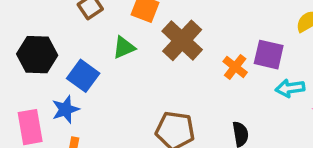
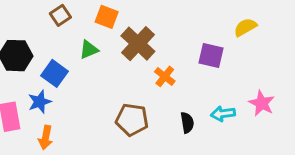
orange cross: (235, 67) -> (165, 76), moved
cyan arrow: (290, 88) -> (223, 114), moved

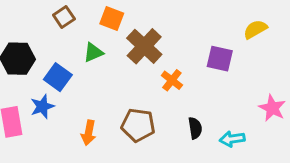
cyan arrow: (223, 114) -> (232, 139), moved
orange arrow: (46, 138) -> (89, 133), moved

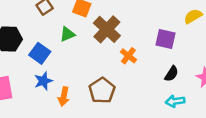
blue star: (42, 106) -> (43, 81), moved
brown pentagon: (138, 125) -> (102, 90), turned 30
black semicircle: (195, 128) -> (171, 74), moved, turned 42

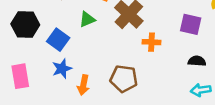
orange cross: (128, 56) -> (151, 42), turned -35
black semicircle: (171, 74) -> (197, 61), turned -119
brown pentagon: (102, 90) -> (124, 79), turned -30

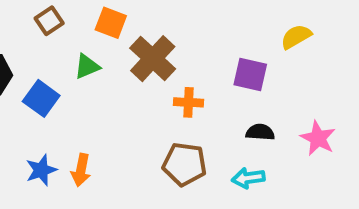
blue star: (62, 69) -> (41, 170), moved
brown pentagon: (124, 79) -> (185, 164), moved
cyan arrow: (201, 90) -> (248, 178), moved

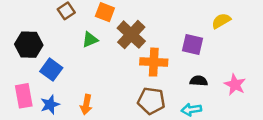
blue square: (41, 98) -> (51, 70), moved
orange cross: (189, 102) -> (154, 62), size x1.5
blue star: (41, 170) -> (50, 105), moved

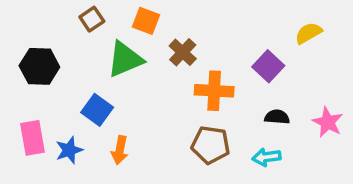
brown cross: (131, 35) -> (183, 52), size x0.7
green triangle: (90, 40) -> (125, 59), size x1.6
purple square: (192, 45) -> (268, 66), turned 30
blue square: (51, 70) -> (97, 110), moved

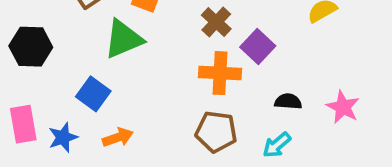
brown cross: (183, 52) -> (216, 22), moved
purple square: (268, 66) -> (258, 47), moved
orange arrow: (120, 150) -> (118, 137), turned -120
cyan arrow: (267, 157) -> (277, 145), turned -32

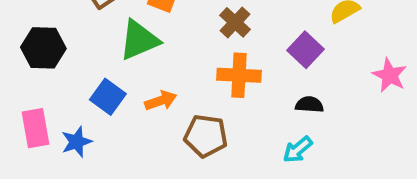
purple square: (258, 47) -> (305, 50), moved
pink star: (343, 107) -> (390, 75), moved
brown pentagon: (216, 132) -> (206, 136), moved
orange arrow: (118, 137) -> (161, 101), moved

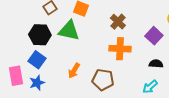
green triangle: (139, 40) -> (69, 31), turned 35
black hexagon: (43, 48) -> (40, 35), moved
blue square: (108, 97) -> (37, 60), moved
orange arrow: (161, 101) -> (74, 71), moved, turned 140

